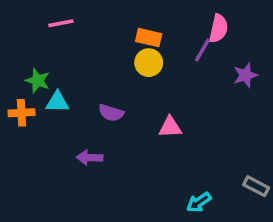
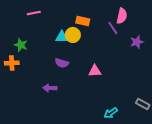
purple line: (202, 50) -> (113, 28), turned -64
yellow circle: (149, 63) -> (73, 35), moved
cyan triangle: (57, 102) -> (62, 37), moved

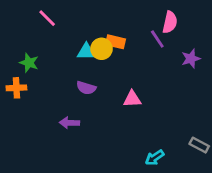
pink line: (34, 13) -> (47, 18), turned 56
orange rectangle: (83, 21) -> (115, 42), moved

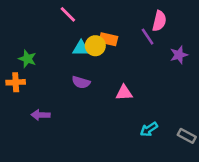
pink line: (47, 18) -> (68, 14), moved
purple arrow: (69, 123) -> (40, 115), moved
cyan arrow: (155, 158) -> (149, 129), moved

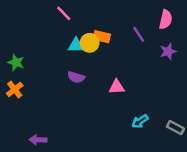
pink semicircle: (159, 21) -> (166, 20), moved
green star: (27, 59) -> (16, 62), moved
orange cross: (16, 82) -> (15, 89), moved, turned -35
purple arrow: (40, 115) -> (38, 140), moved

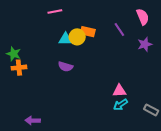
pink line: (64, 13) -> (55, 12), turned -56
pink semicircle: (166, 20) -> (143, 17), turned -35
pink triangle: (117, 87) -> (119, 91), moved
orange cross: (15, 89) -> (19, 68), moved, turned 32

